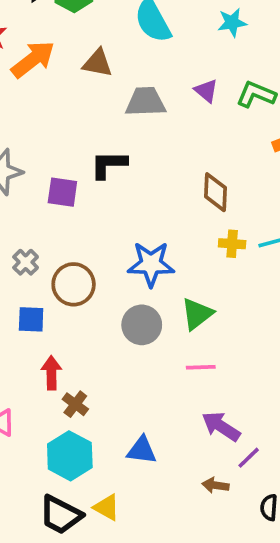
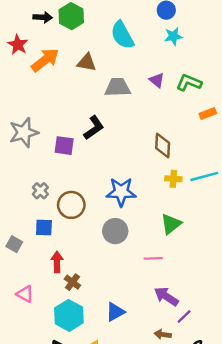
black L-shape: (109, 164) -> (94, 128), turned 145
green triangle: (197, 314) -> (171, 224), moved
blue triangle: (142, 450) -> (115, 312), turned -36

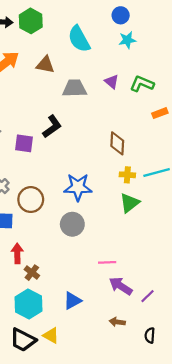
green triangle: (171, 224) -> (130, 203), moved
pink line: (153, 258) -> (107, 262), moved
purple line: (184, 317) -> (148, 296), moved

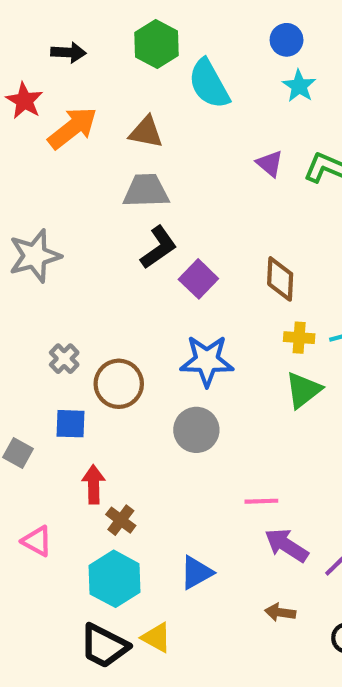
green hexagon: (31, 21) -> (156, 44), moved
cyan star: (127, 40) -> (299, 86), turned -30
gray trapezoid: (75, 88) -> (146, 191), moved
purple square: (24, 143) -> (198, 279), moved, turned 36

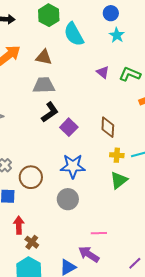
purple arrow: (287, 545) -> (89, 254), moved

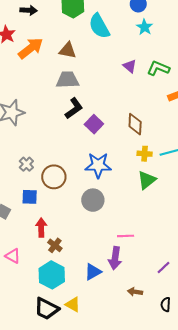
purple arrow: (89, 254) -> (115, 258), turned -115

